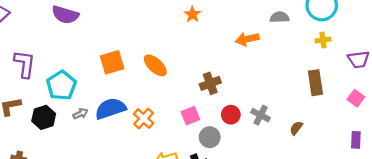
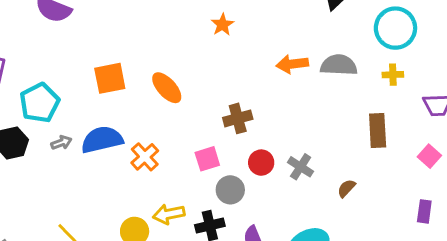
gray semicircle: (279, 17) -> (339, 65), moved, size x1.4

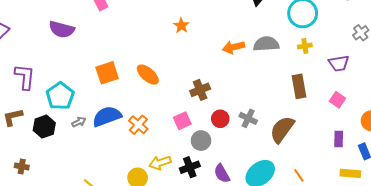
brown semicircle: (346, 188) -> (282, 129), size x2.0

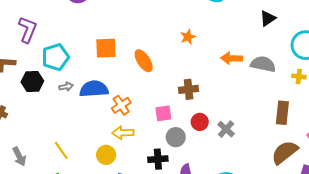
orange star: (181, 26) -> (188, 37), moved
brown semicircle: (282, 129) -> (285, 152), moved
yellow arrow: (160, 163) -> (123, 133), moved

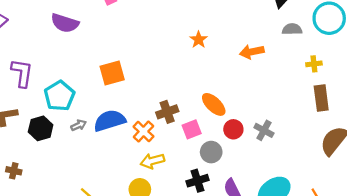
orange ellipse: (144, 61) -> (214, 104), moved
gray semicircle: (263, 64) -> (292, 29), moved, size x0.7
yellow cross: (299, 76) -> (314, 64), moved
brown cross: (189, 89) -> (167, 112), moved

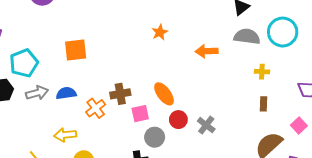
gray semicircle: (292, 29) -> (247, 37), size x1.4
brown rectangle: (321, 98) -> (263, 104), size x0.6
blue semicircle: (110, 121) -> (66, 93), size x0.7
gray arrow: (79, 125) -> (37, 93), size x1.5
yellow arrow: (152, 161) -> (65, 135), moved

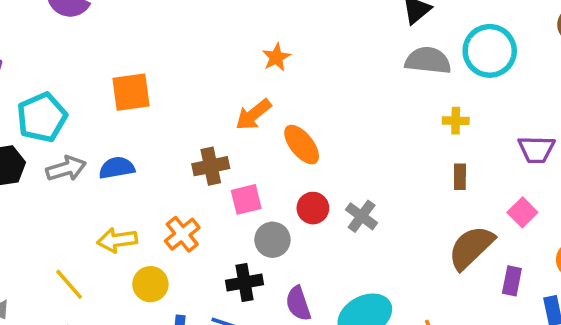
orange arrow: (207, 51) -> (253, 115), moved, turned -35
orange ellipse: (164, 94) -> (302, 145), moved
orange cross: (96, 108) -> (182, 234), moved

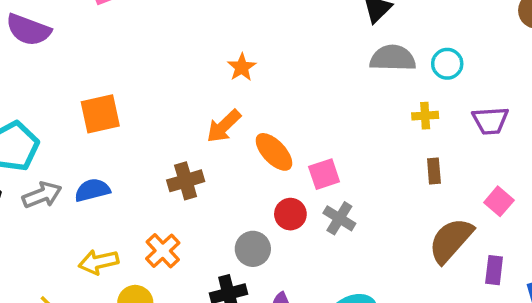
cyan circle: (490, 51) -> (447, 64), moved, size x0.6
purple trapezoid: (536, 149) -> (490, 121), moved
pink square: (246, 199) -> (324, 174), moved

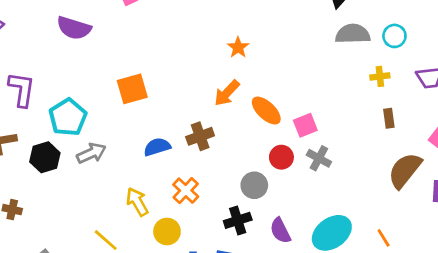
blue semicircle: (92, 190) -> (157, 147), moved
yellow arrow: (98, 262) -> (137, 202), turned 76

